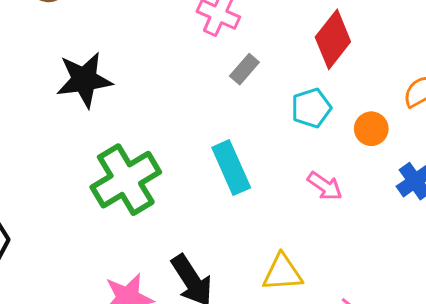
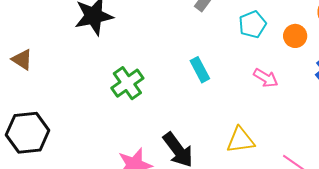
cyan rectangle: (231, 168) -> (200, 70), size x0.7
green cross: (126, 180) -> (127, 83), size x0.7

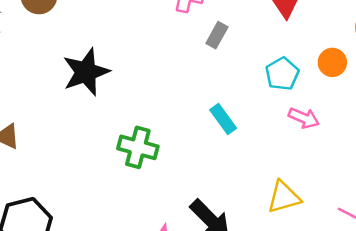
cyan pentagon: (253, 24) -> (282, 74), moved
green cross: (127, 83) -> (138, 147), turned -32

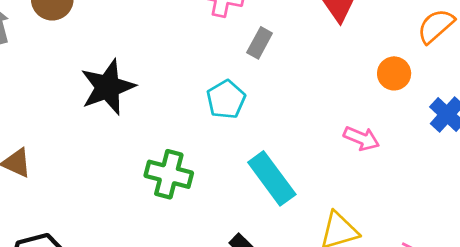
cyan pentagon: (282, 74) -> (226, 99), moved
cyan rectangle: (223, 119) -> (272, 178), moved, size x1.5

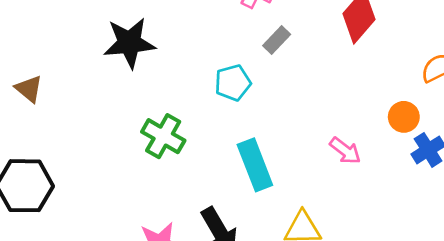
orange circle: (394, 73) -> (404, 117), moved

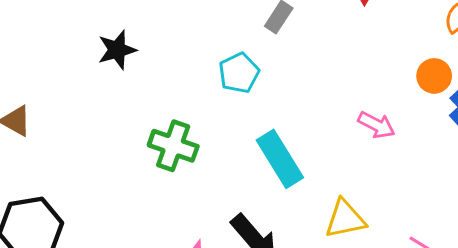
black star: (129, 43) -> (117, 50), size x0.7

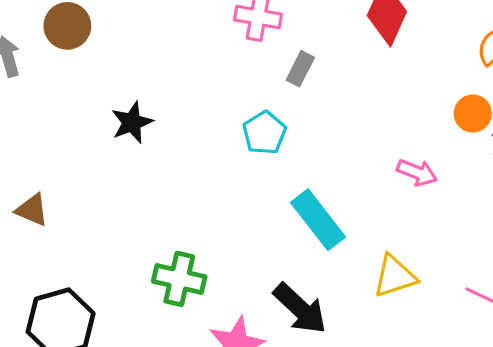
green cross: (173, 146) -> (179, 279), moved

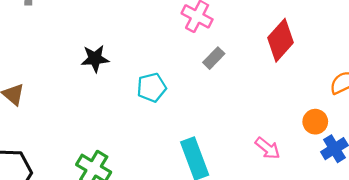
cyan pentagon: (264, 133) -> (152, 87), moved

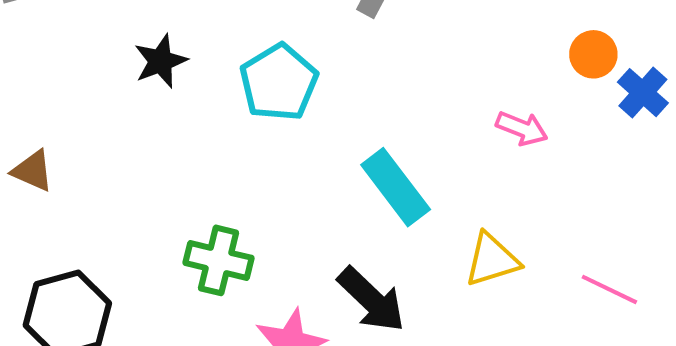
cyan pentagon: (152, 87) -> (279, 82), size x1.4

